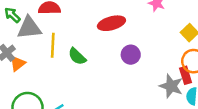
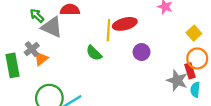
gray triangle: (29, 28) -> (52, 27), turned 30
yellow line: (53, 45) -> (108, 30), moved

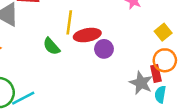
red ellipse: (125, 24) -> (87, 35), moved

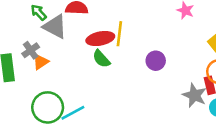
red ellipse: (87, 35) -> (100, 39), moved

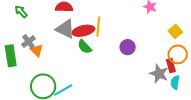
green arrow: (39, 12) -> (21, 12), moved
gray triangle: (55, 27) -> (65, 29), moved
orange triangle: (41, 62) -> (37, 50), turned -40

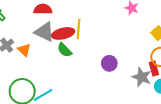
purple circle: (128, 47) -> (109, 63), moved
orange triangle: (37, 50) -> (24, 50), moved

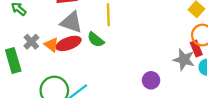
red ellipse: (63, 33) -> (69, 43), moved
purple circle: (109, 63) -> (151, 80), moved

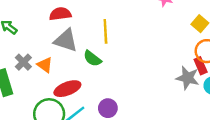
red ellipse: (69, 43) -> (67, 89), moved
purple circle: (151, 80) -> (108, 108), moved

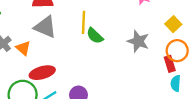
green semicircle: (92, 58) -> (95, 36), moved
gray star: (188, 78) -> (138, 41), moved

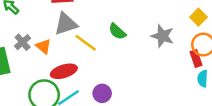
yellow line: (84, 22) -> (86, 43), moved, turned -55
gray triangle: (45, 27) -> (66, 24), turned -40

